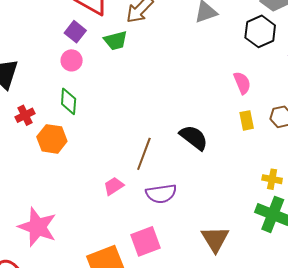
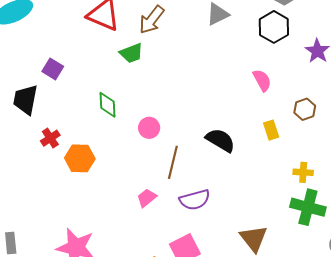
purple square: (75, 32) -> (53, 69), moved
pink circle: (72, 60) -> (149, 128), moved
green diamond: (69, 101) -> (108, 105), moved
yellow rectangle: (247, 120) -> (271, 130), moved

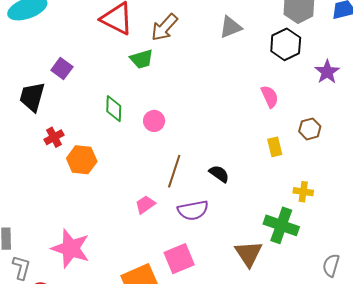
pink circle: (149, 128) -> (154, 121), moved
black semicircle: (220, 140) -> (219, 174), moved, size x0.7
green cross: (308, 207) -> (281, 225), moved

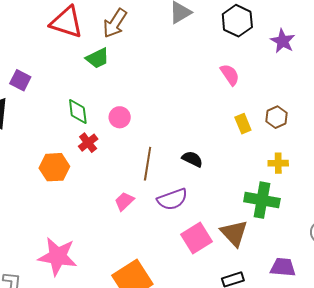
brown hexagon: (310, 129) -> (276, 117), moved
red cross: (54, 137) -> (88, 143), moved
pink square: (179, 259) -> (196, 238), moved

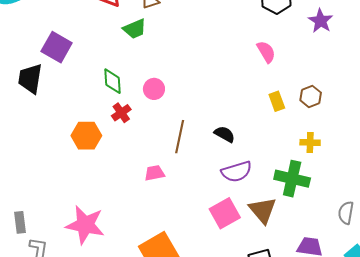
purple square: (20, 80) -> (57, 47), size x1.4
purple semicircle: (172, 199) -> (237, 172), moved
pink trapezoid: (124, 201) -> (155, 173), turned 30

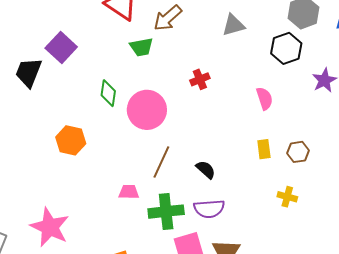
pink circle: (154, 89) -> (147, 110), size x1.8
red cross: (121, 113) -> (200, 79), moved
green cross: (292, 179) -> (166, 212), moved, turned -32

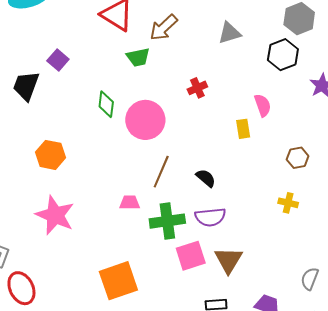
purple square: (61, 47) -> (58, 60), size x0.7
orange hexagon: (71, 140) -> (51, 155), moved
yellow rectangle: (264, 149) -> (243, 129), moved
pink star: (50, 227) -> (55, 215), moved

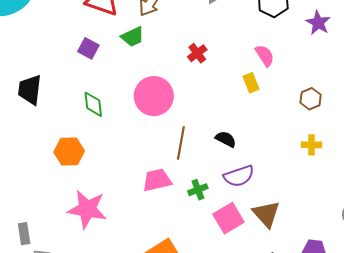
purple square: (58, 60) -> (88, 48), moved
green diamond: (106, 104) -> (93, 104), moved
pink trapezoid: (130, 203) -> (157, 180), size x1.4
green cross: (167, 221) -> (198, 190), size x0.6

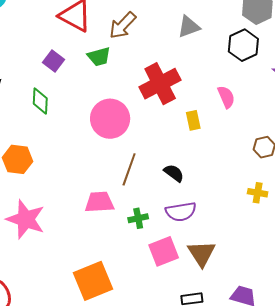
red cross: (197, 53) -> (160, 84), size x2.0
yellow rectangle: (251, 83) -> (193, 120), moved
green diamond: (93, 104) -> (40, 101), moved

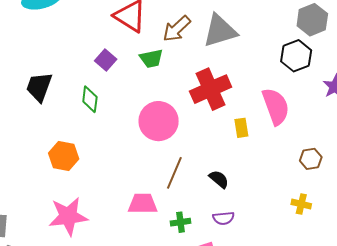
gray triangle: (189, 27) -> (220, 31), moved, size x1.5
pink semicircle: (226, 97) -> (276, 106), size x1.6
purple semicircle: (181, 212) -> (223, 218), size x0.7
pink star: (26, 219) -> (68, 216), turned -30

